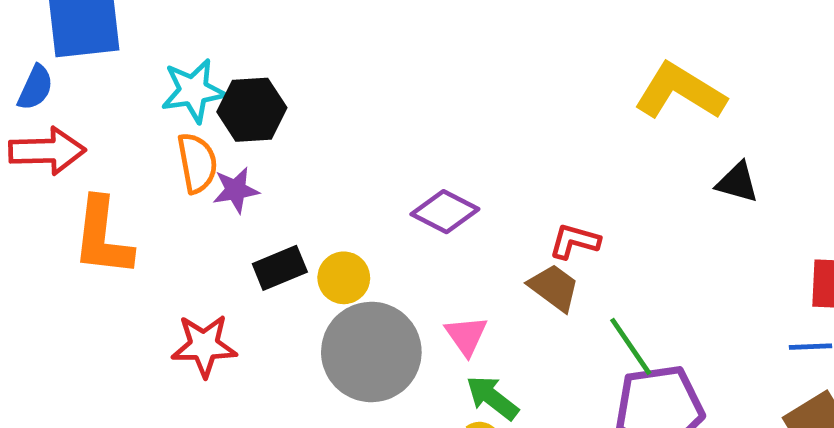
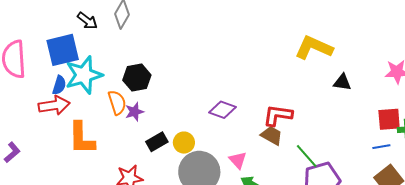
blue semicircle: (35, 88) -> (59, 85), moved
cyan star: (193, 91) -> (84, 75), moved, size x1.4
red L-shape: (574, 241) -> (278, 115), size x1.4

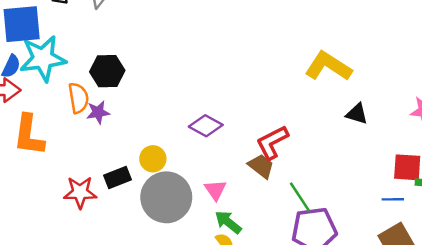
red L-shape: (278, 115) -> (272, 142), turned -44
black rectangle: (157, 142) -> (117, 177), moved

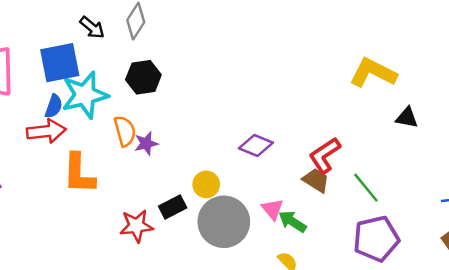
black hexagon: (107, 71) -> (143, 77), moved
green line: (300, 197) -> (366, 188), moved
green arrow: (228, 222) -> (292, 222), moved

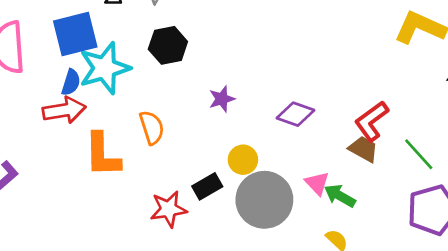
orange semicircle: (125, 131) -> (152, 127), moved
purple star: (146, 143) -> (222, 99), moved

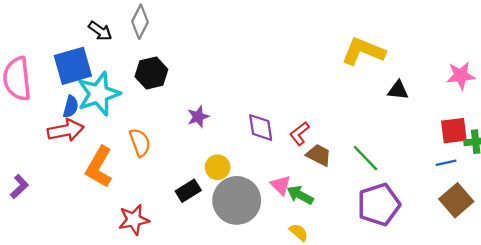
purple diamond: (296, 114) -> (261, 128), turned 64
red L-shape: (372, 121) -> (299, 133), moved, size x0.7
orange L-shape: (102, 155) -> (99, 167), turned 33
red star: (169, 209) -> (134, 220), moved

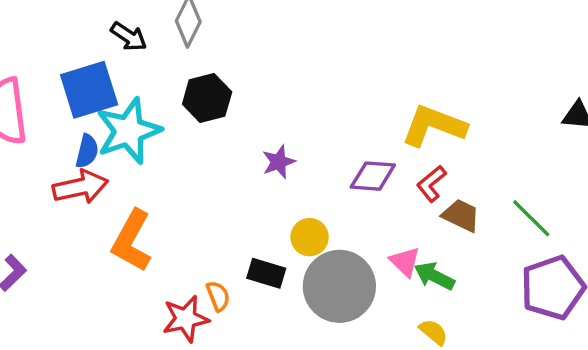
yellow L-shape: (363, 51) -> (434, 126), moved
purple diamond: (261, 128) -> (373, 176), turned -76
orange semicircle: (140, 143) -> (218, 296), moved, size x0.7
black rectangle: (188, 191) -> (266, 273), turned 50

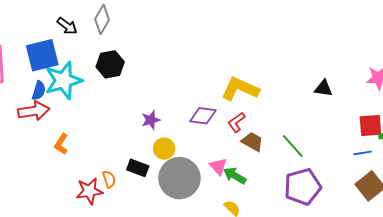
purple star: (279, 162) -> (151, 120), moved
orange L-shape: (132, 241) -> (61, 144), size x0.6

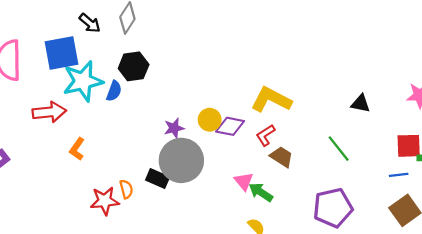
blue semicircle: (39, 91) -> (114, 91), moved
green line: (293, 146) -> (339, 149), moved
yellow circle: (164, 149) -> (210, 120), moved
gray circle: (179, 178) -> (181, 160), moved

